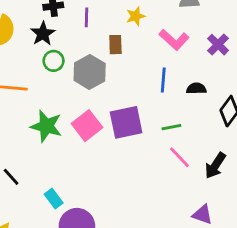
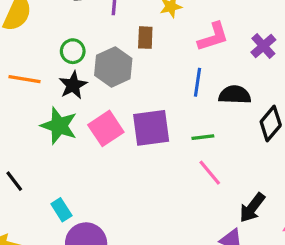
black star: (43, 34) -> (73, 85), moved
pink L-shape: (174, 40) -> (213, 37), turned -64
black semicircle: (196, 88) -> (235, 95), size x1.4
black arrow: (215, 166) -> (252, 208), moved

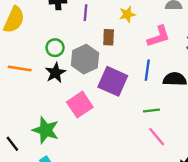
green star: (59, 126) -> (46, 130), moved
purple square: (151, 128) -> (113, 81), moved, turned 32

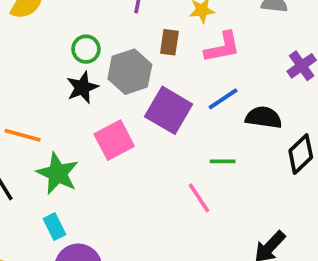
pink L-shape: (159, 36) -> (222, 47), moved
orange line: (20, 68) -> (23, 135), moved
blue line: (147, 70) -> (223, 99), turned 42
pink line: (157, 137) -> (199, 198), moved

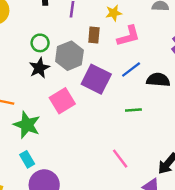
pink line: (199, 198) -> (120, 159), moved

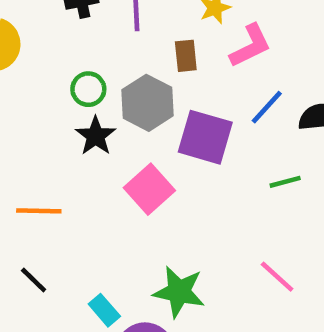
green star: (27, 125) -> (179, 292), moved

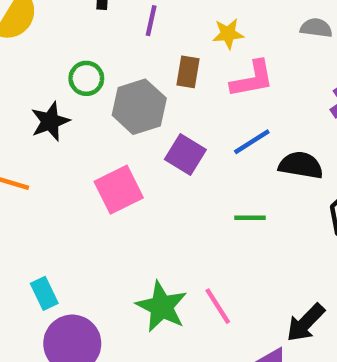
black star: (96, 136) -> (50, 121), moved
purple square: (205, 137) -> (185, 155), size x0.7
green star: (179, 292) -> (162, 307), moved

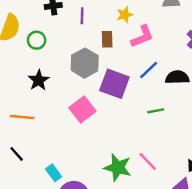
green circle: (86, 78) -> (37, 40), moved
purple square: (185, 155) -> (114, 84), size x1.4

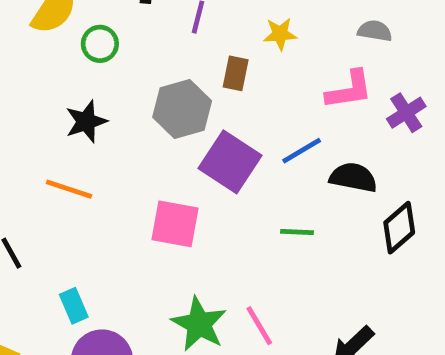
pink L-shape: (142, 36) -> (349, 90), moved
pink square: (82, 110) -> (175, 224), moved, turned 35
orange line: (22, 117) -> (69, 189), moved

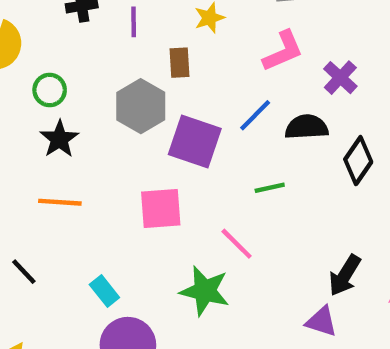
green circle: (100, 44) -> (50, 90), moved
purple cross: (406, 113) -> (340, 78), moved
cyan rectangle: (74, 306) -> (104, 291), moved
pink line: (259, 326) -> (237, 244), moved

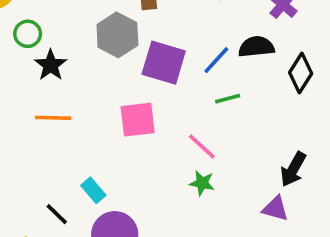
green circle: (50, 90) -> (28, 34), moved
blue line: (255, 115) -> (216, 60), moved
black line: (24, 272) -> (57, 214), moved
green star: (205, 291) -> (202, 183), moved, size x0.6

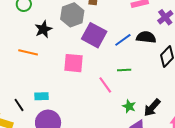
black star: (51, 65) -> (43, 29), moved
green line: (228, 99) -> (124, 70), moved
green star: (202, 183) -> (129, 106), moved
cyan rectangle: (93, 190) -> (42, 96), turned -64

